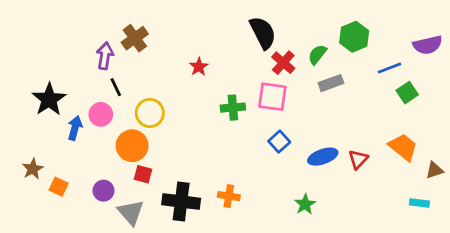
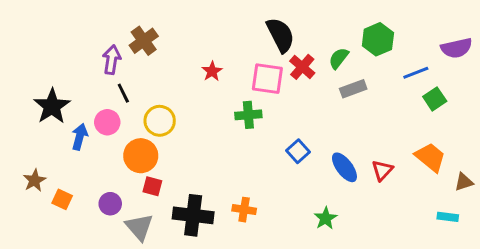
pink square: (272, 97) -> (267, 79), moved
blue ellipse: (323, 157) -> (344, 167), turned 72

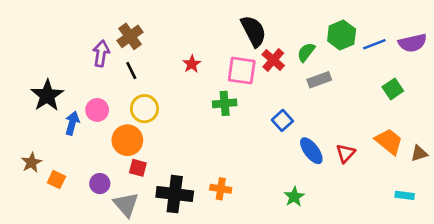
blue line: (416, 73) -> (374, 44), moved
black line: (123, 93) -> (131, 71), moved
blue square: (298, 151) -> (282, 120), moved
brown triangle: (464, 182) -> (419, 153), moved

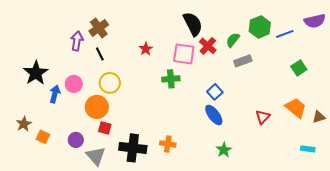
purple semicircle: (413, 43) -> (315, 21), moved
blue ellipse: (311, 151) -> (214, 115), moved

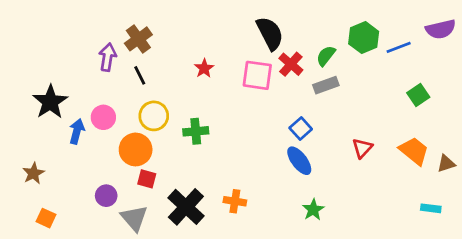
gray rectangle: (243, 61) -> (326, 85), moved
green cross: (171, 79) -> (196, 131), moved
red triangle: (263, 117) -> (362, 148), moved
orange square: (43, 137) -> (46, 218), moved
black cross: (133, 148) -> (186, 207), turned 36

